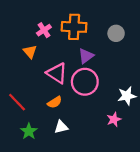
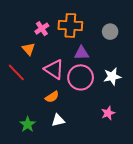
purple triangle: (86, 56) -> (82, 53), turned 35
white star: (127, 96) -> (112, 76), moved
red line: (17, 102) -> (16, 72), moved

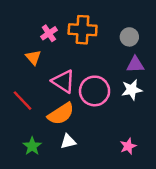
purple triangle: (82, 53) -> (135, 65), moved
red line: (16, 72) -> (23, 101), moved
orange semicircle: (52, 97) -> (61, 114), size x1.6
pink star: (108, 113) -> (128, 146), moved

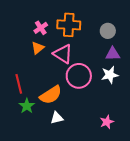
orange triangle: (33, 57) -> (38, 48), moved, turned 32
pink triangle: (63, 81) -> (63, 54), moved
red line: (23, 101) -> (19, 84), turned 30
green star: (32, 146) -> (27, 106), moved

